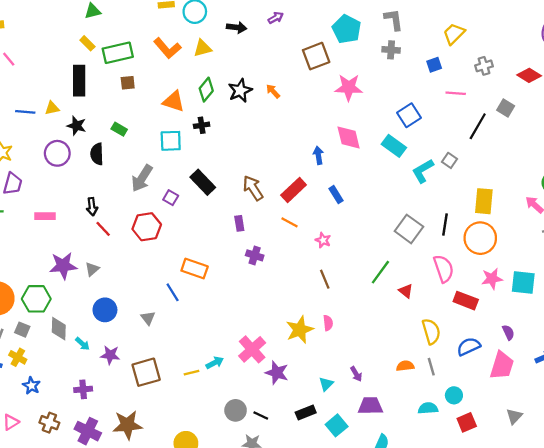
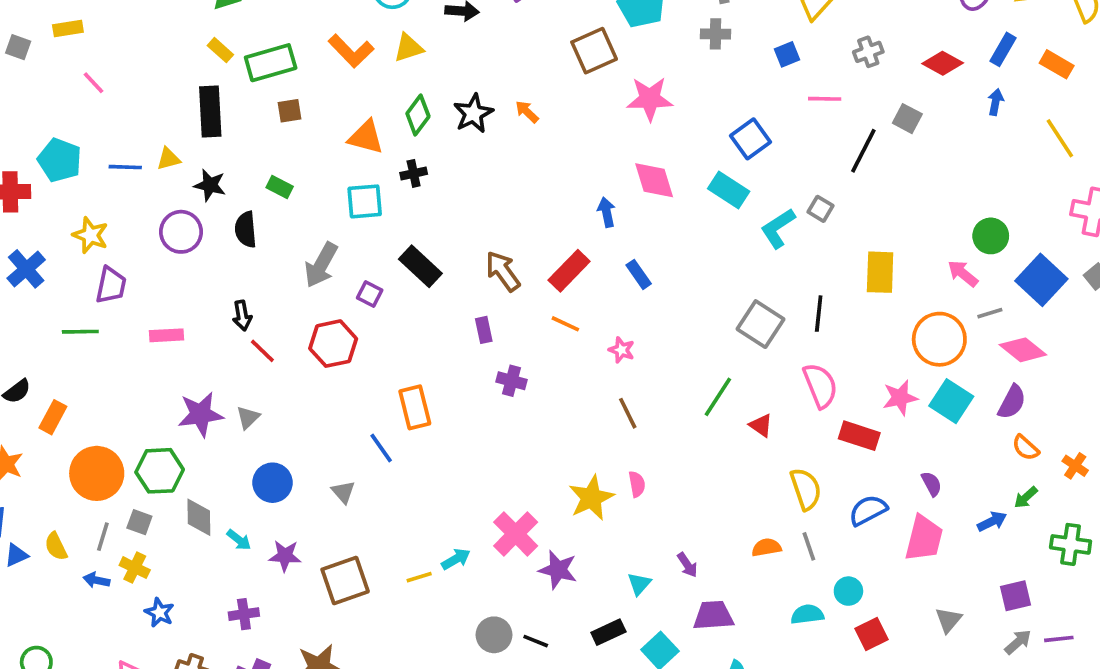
orange circle: (480, 238) -> (939, 339), moved
orange rectangle: (195, 269) -> (415, 407), turned 60
cyan square: (523, 283) -> (951, 401), turned 30

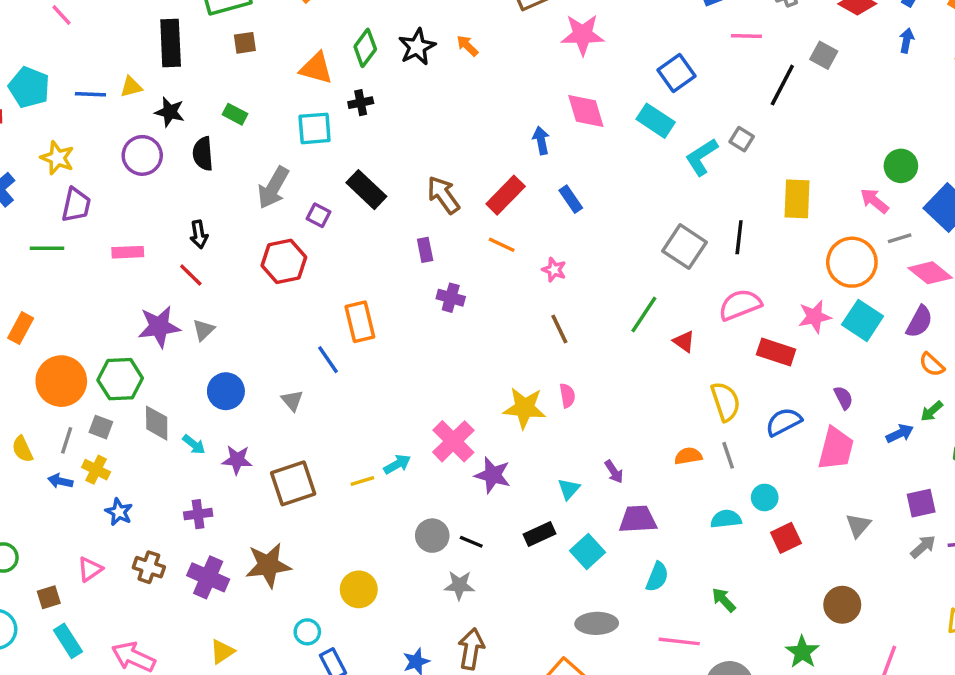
red line: (262, 351) -> (191, 275), moved
pink semicircle: (820, 386) -> (740, 305), turned -90
yellow star: (591, 498) -> (524, 408), turned 30

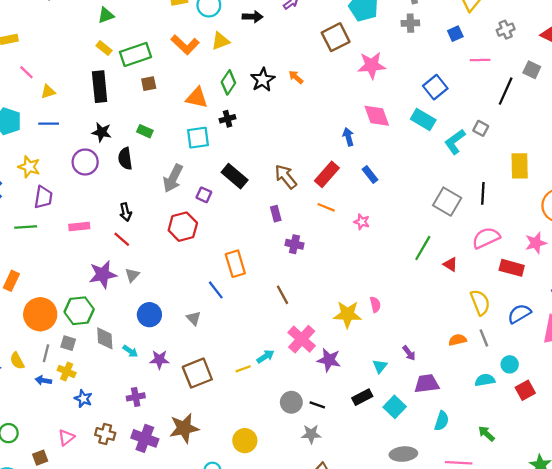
yellow triangle: (131, 87) -> (48, 92), moved
brown line: (559, 329) -> (283, 295), moved

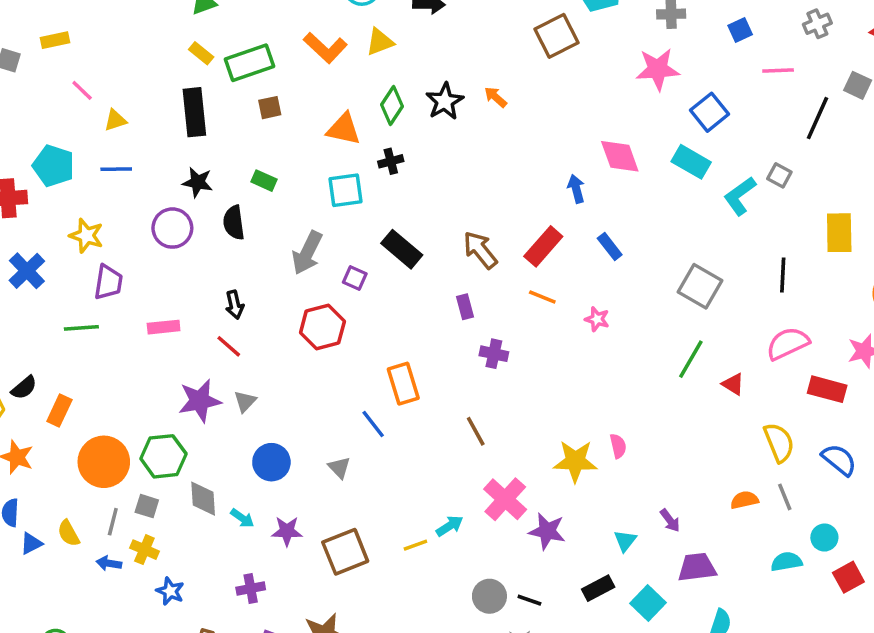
pink star: (372, 65) -> (658, 69), moved
gray square: (447, 202) -> (700, 286), moved
blue semicircle: (519, 314) -> (839, 460), turned 70

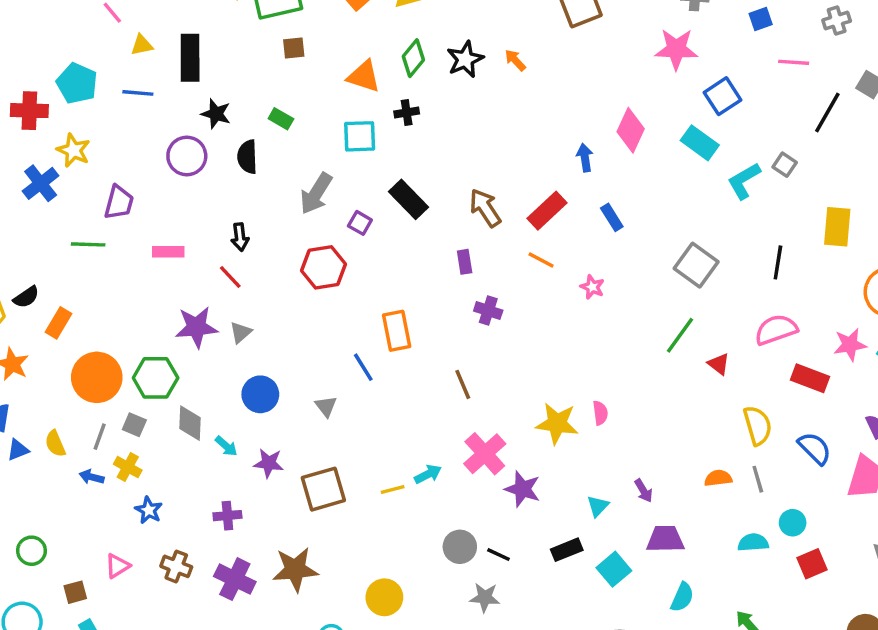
black rectangle: (194, 112) -> (190, 58), moved
pink diamond: (620, 156) -> (631, 130), turned 39
yellow star: (86, 236) -> (73, 150), moved

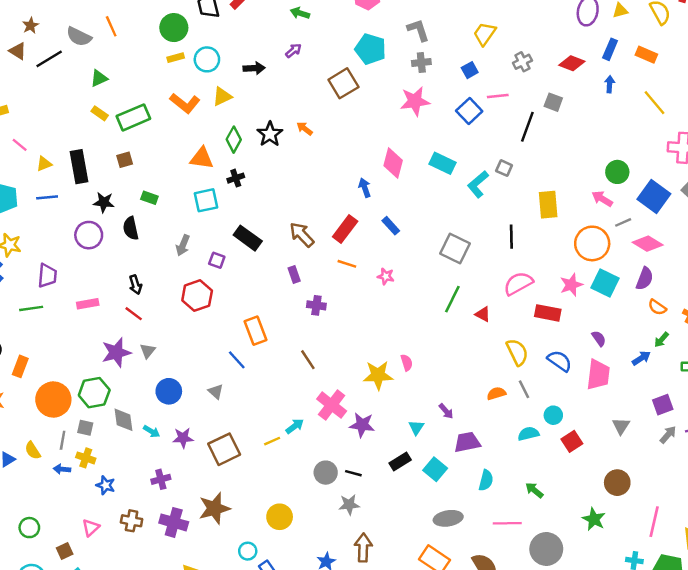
brown square: (294, 48) -> (125, 160), moved
blue square: (723, 96) -> (469, 111), moved
gray arrow: (316, 194) -> (183, 245), size x0.7

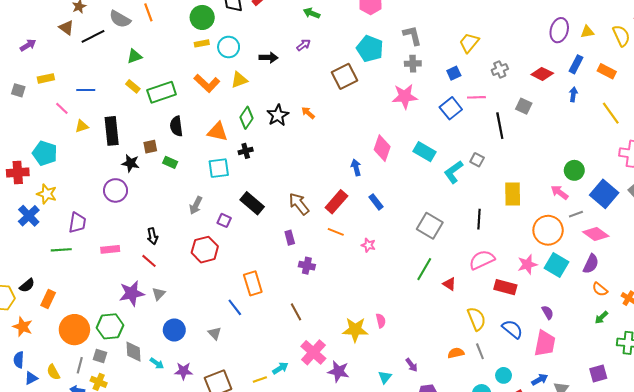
black line: (527, 127) -> (500, 126), turned -35
brown square: (125, 160) -> (150, 147), moved
blue line: (47, 197) -> (86, 90), moved
black semicircle: (131, 228) -> (176, 126), moved
blue arrow: (641, 358) -> (540, 380), moved

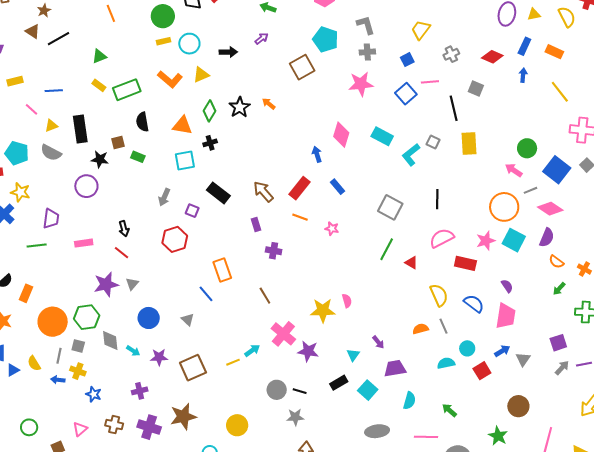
gray semicircle: (120, 19) -> (51, 153), moved
yellow rectangle: (513, 194) -> (469, 143), moved

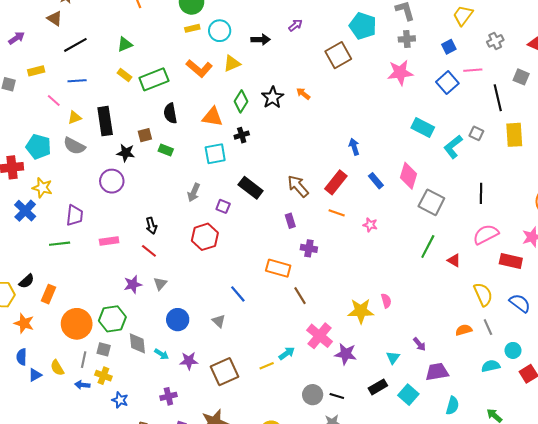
black line: (59, 39) -> (75, 45), moved
pink diamond: (341, 135) -> (409, 176), moved
orange rectangle: (222, 270) -> (278, 268), moved, turned -55
purple star: (106, 284) -> (133, 284), size x0.7

